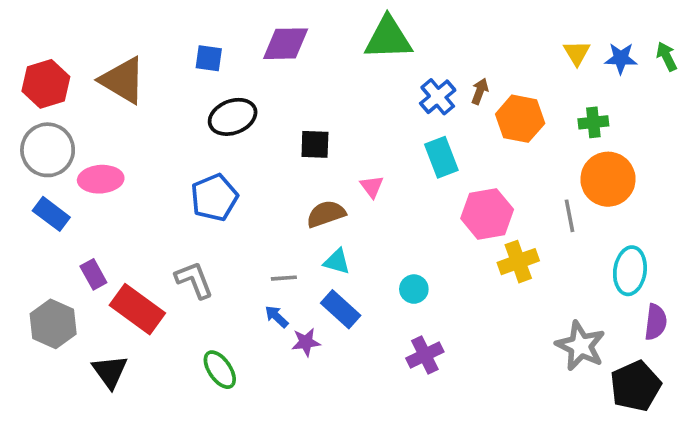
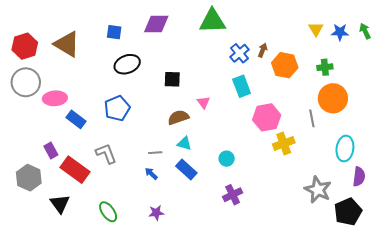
blue rectangle: (51, 214) -> (76, 119), moved
purple star: (306, 342) -> (156, 213), moved
green ellipse: (220, 370) -> (108, 212), moved

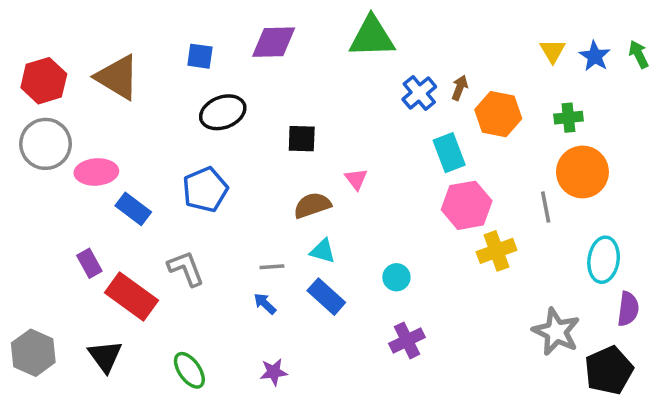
blue star: (340, 32) -> (595, 56), turned 30
cyan rectangle: (242, 86) -> (449, 153), moved
gray hexagon: (29, 178) -> (33, 353), moved

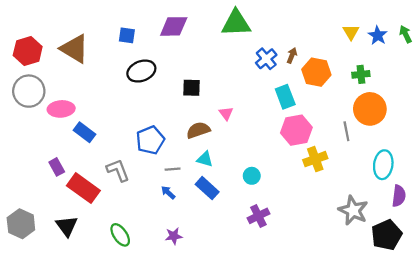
blue pentagon: (205, 190) -> (150, 140), moved

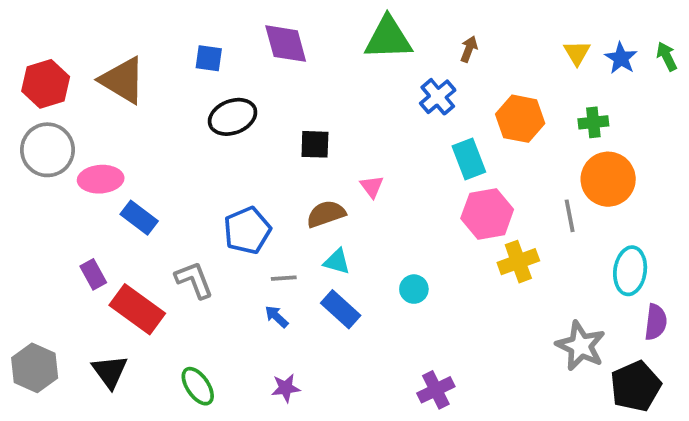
purple diamond: (174, 26) -> (286, 44), turned 76
brown arrow: (292, 55) -> (469, 49), moved
purple cross: (258, 216) -> (436, 390), moved

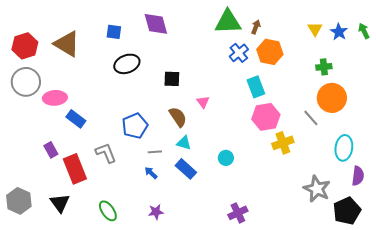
green triangle: (388, 38) -> (228, 22), moved
orange hexagon: (520, 119) -> (270, 52), moved
brown semicircle: (326, 214) -> (178, 117), turned 75
gray line: (570, 216) -> (311, 118), turned -30
red rectangle: (137, 309) -> (75, 169), turned 32

